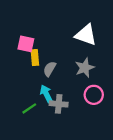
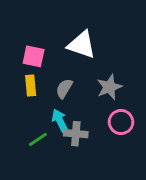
white triangle: (86, 35) -> (82, 45), moved
yellow rectangle: (35, 57) -> (31, 86), moved

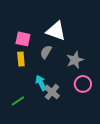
gray semicircle: (64, 88) -> (46, 52), moved
gray cross: (76, 134) -> (52, 92), turned 35
green line: (38, 139) -> (18, 101), moved

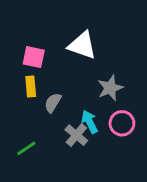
gray semicircle: (46, 52) -> (53, 103), moved
cyan arrow: (41, 83) -> (90, 122), moved

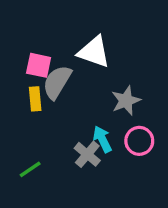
gray semicircle: (53, 103) -> (57, 82), moved, size x1.5

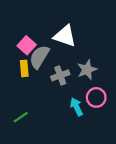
pink square: (39, 65) -> (27, 45), turned 30
cyan arrow: (102, 139) -> (76, 107), moved
gray cross: (87, 154) -> (60, 75), moved, turned 30

